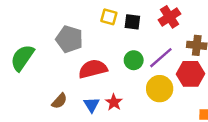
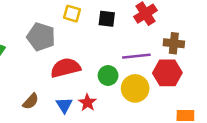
yellow square: (109, 17) -> (72, 14), moved
purple line: (161, 58) -> (136, 56), turned 35
green circle: (134, 60) -> (108, 76), moved

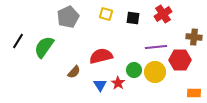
gray pentagon: (41, 37) -> (68, 17), moved, turned 30
brown cross: (174, 43) -> (194, 37), moved
green circle: (108, 76) -> (134, 70), moved
brown semicircle: (31, 101) -> (74, 72), moved

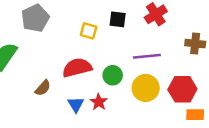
yellow square: (106, 14) -> (89, 31), moved
red hexagon: (180, 60) -> (182, 89), moved
green circle: (134, 70) -> (113, 75), moved

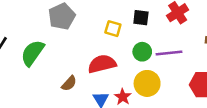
green circle: (113, 75) -> (142, 52), moved
yellow circle: (146, 88) -> (147, 83), moved

